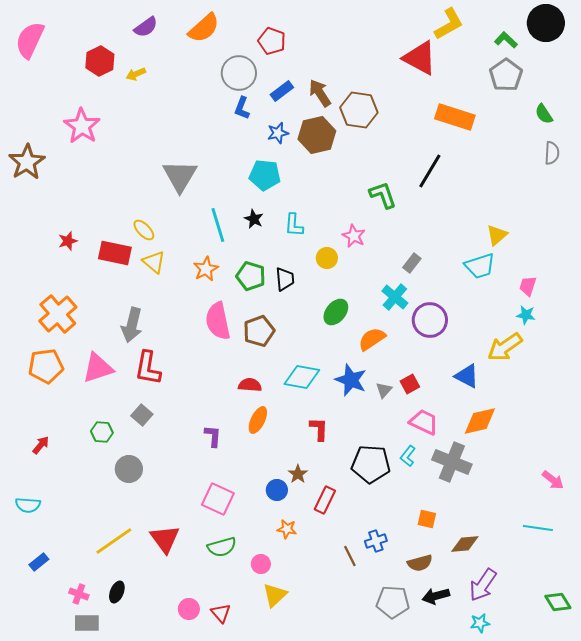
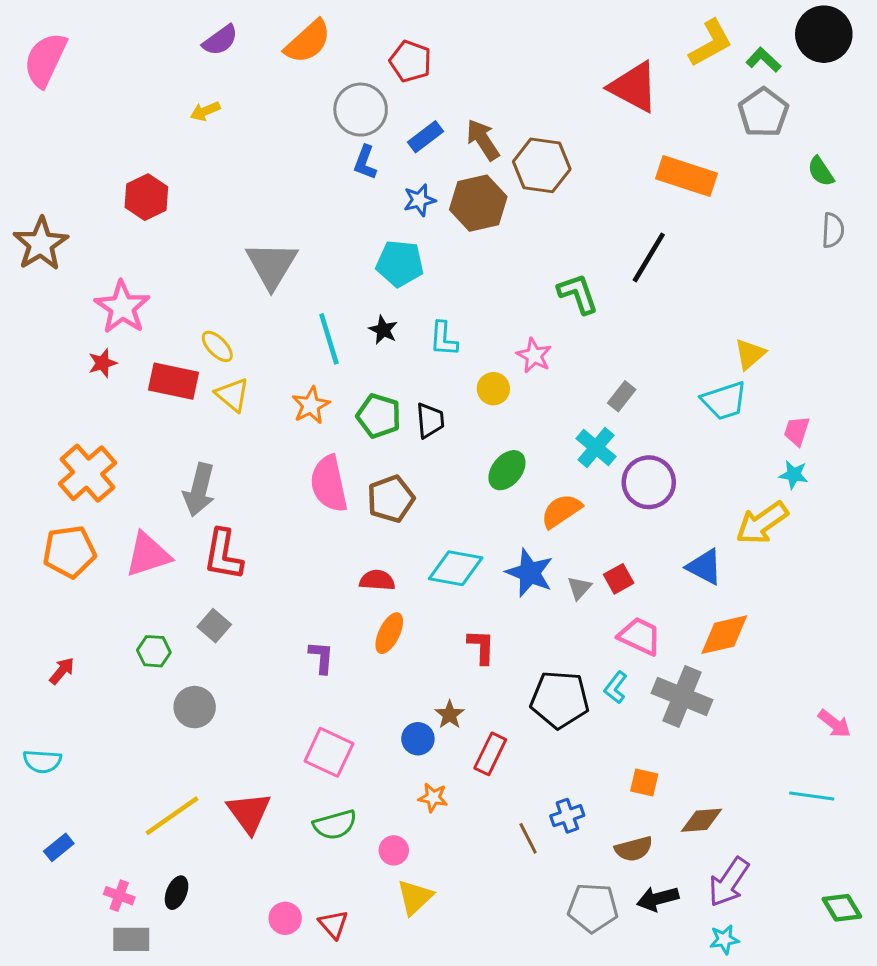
yellow L-shape: (449, 24) -> (711, 43), moved
red hexagon: (100, 61) -> (146, 197), moved
pink star: (82, 126) -> (122, 307), moved

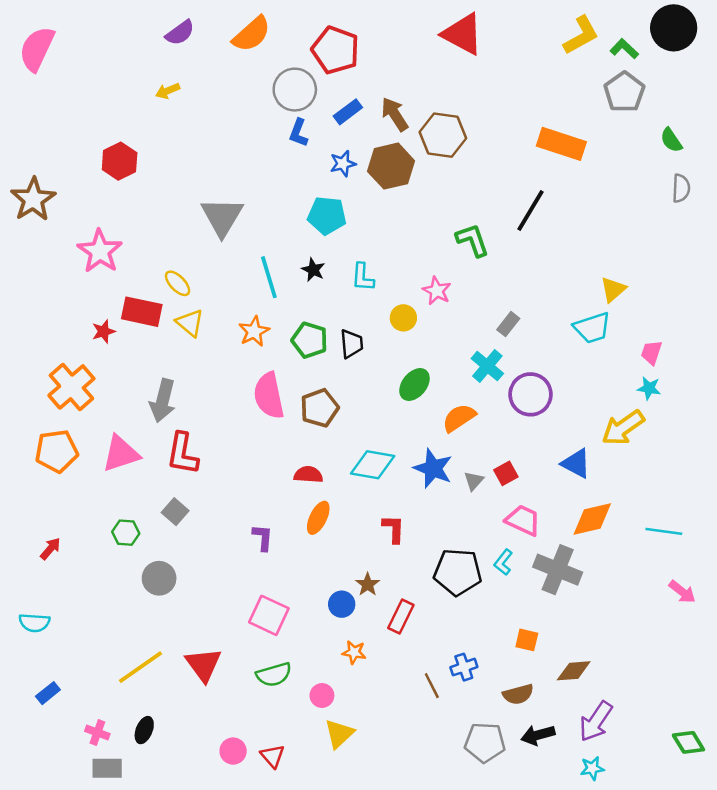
red pentagon: (410, 61) -> (336, 50), size x1.4
red triangle: (634, 87) -> (463, 34), moved
red star: (103, 363) -> (103, 331), moved
cyan line: (812, 796) -> (664, 531), moved

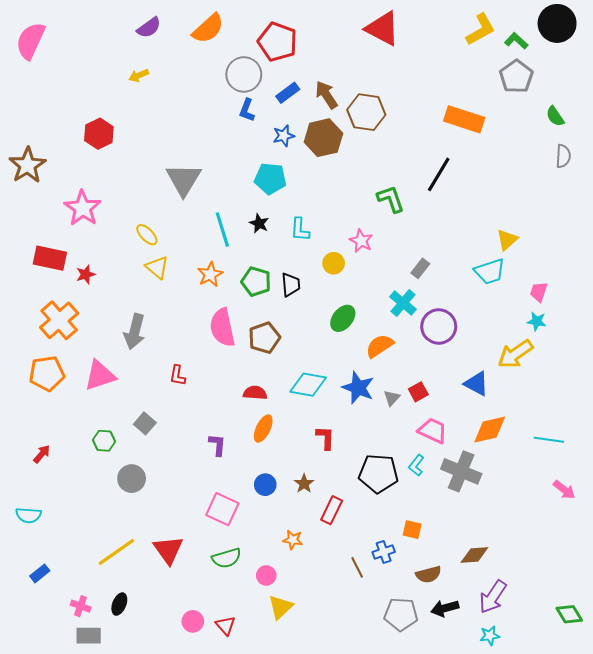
red rectangle: (142, 312) -> (50, 258), moved
red L-shape: (182, 454) -> (177, 375), moved, size x0.6
blue circle: (342, 604) -> (265, 485), moved
orange square: (527, 640) -> (412, 530), moved

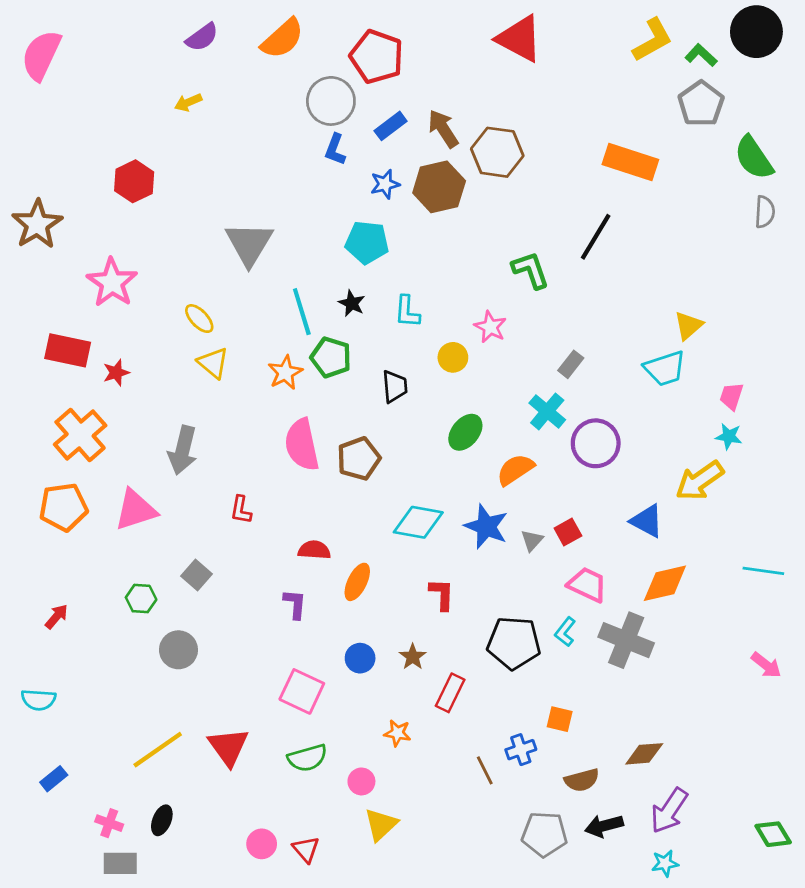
green semicircle: (555, 116) -> (754, 158), size x1.6
green pentagon: (256, 282) -> (331, 357), moved
red semicircle: (255, 393) -> (314, 550), moved
cyan line: (549, 440) -> (763, 571), moved

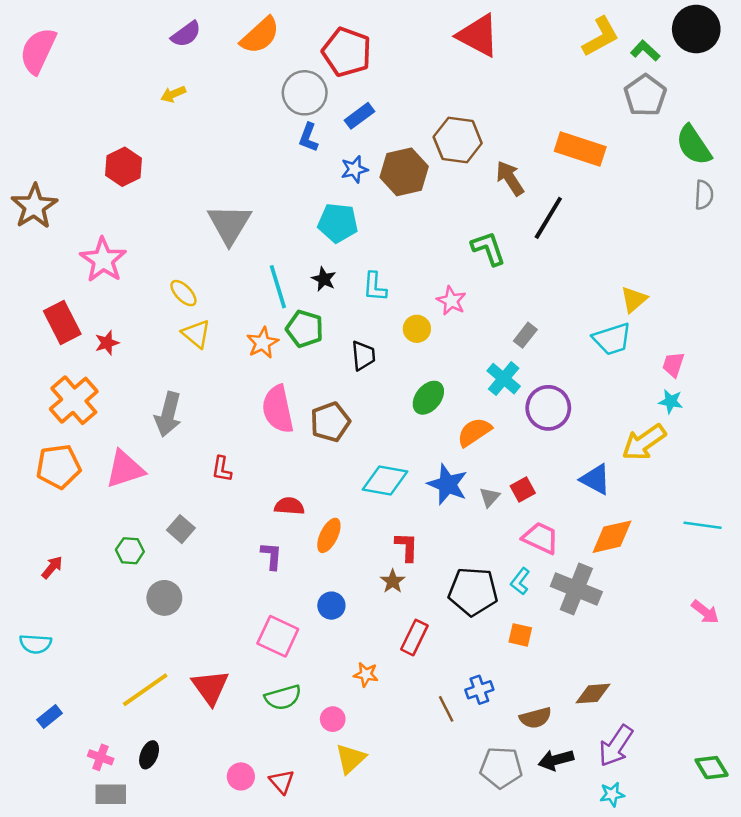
brown arrow: (443, 129) -> (510, 178), moved
red rectangle: (68, 350) -> (62, 322), turned 51
brown star: (413, 657) -> (393, 581), moved
orange square: (560, 719) -> (520, 635), moved

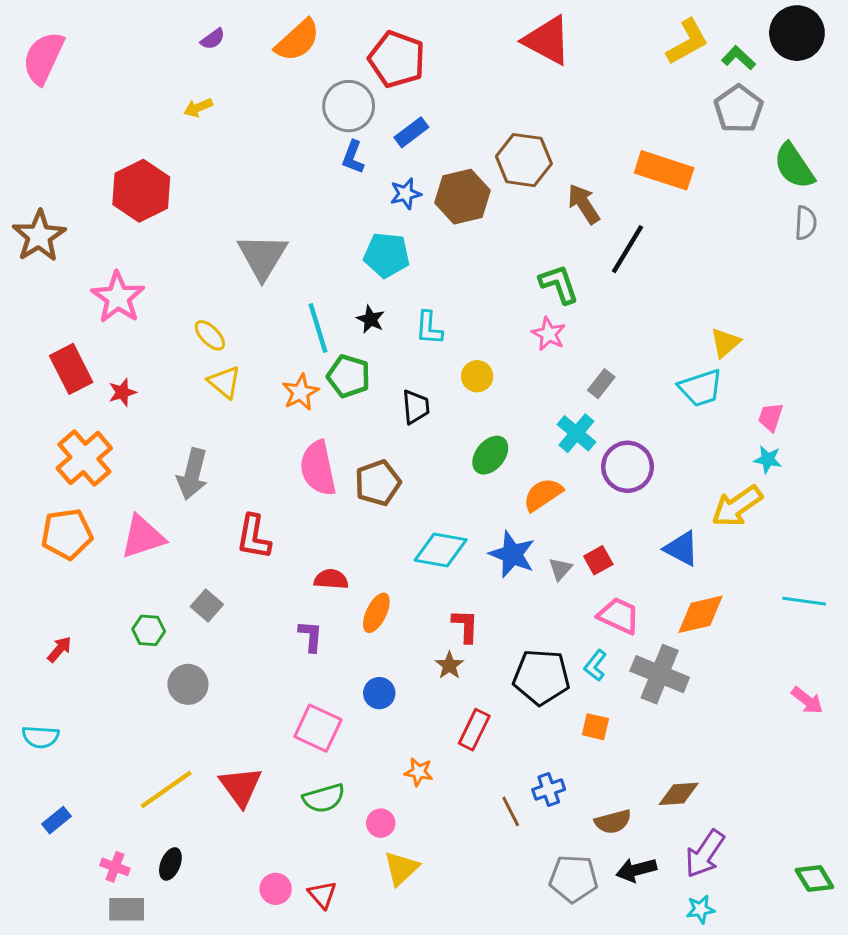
purple semicircle: (186, 34) -> (213, 39), size x0.7
red hexagon: (124, 167) -> (141, 191), size x1.4
pink star: (451, 301) -> (549, 334), moved
red L-shape: (222, 469) -> (254, 537), size x1.5

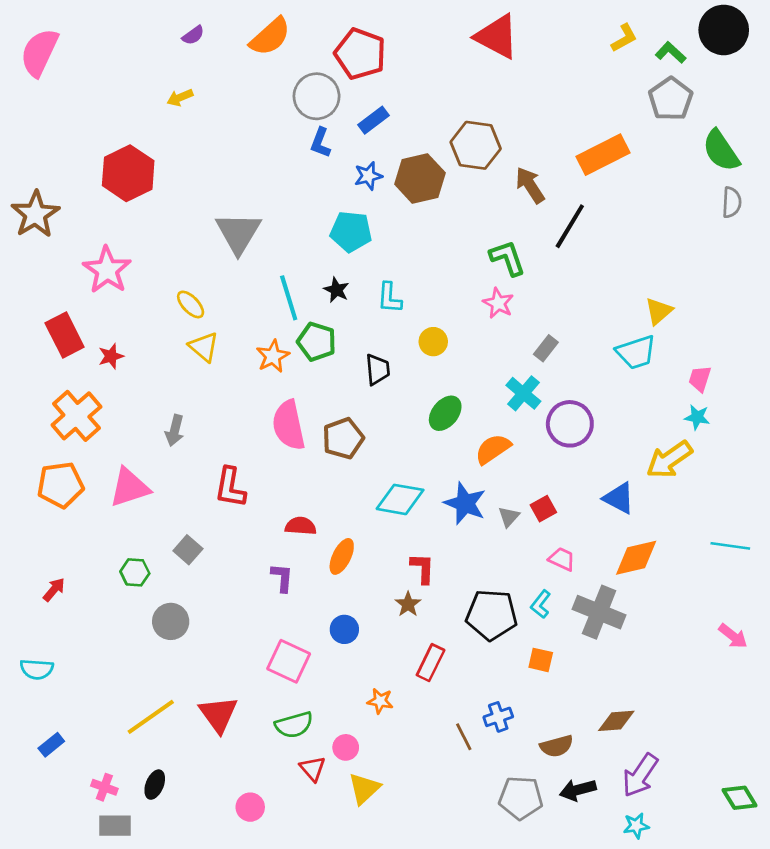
yellow L-shape: (687, 42) -> (624, 38), size x0.7
orange rectangle: (664, 170) -> (603, 155), turned -45
gray arrow: (192, 474) -> (175, 430), size x0.7
pink trapezoid: (619, 616) -> (562, 559), size x0.7
red triangle: (322, 895) -> (313, 769), moved

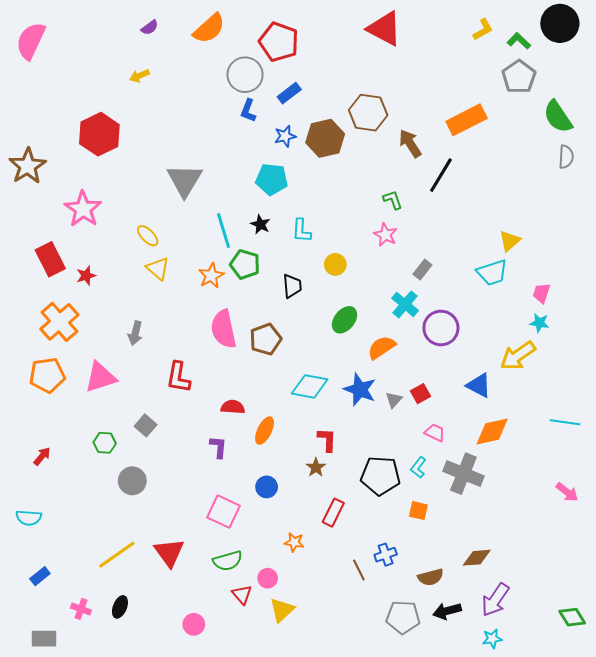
green L-shape: (508, 258) -> (393, 200), size x0.7
gray rectangle: (115, 826) -> (44, 639), moved

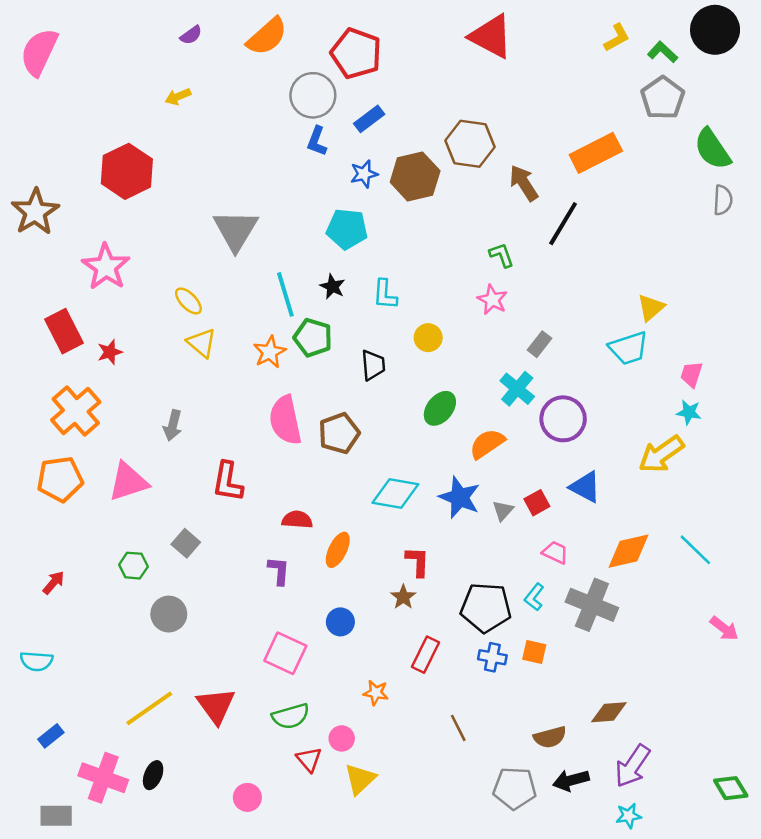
blue triangle: (479, 385) -> (585, 487), moved
cyan line: (565, 422) -> (695, 550), moved, turned 36
blue cross: (386, 555) -> (492, 657), moved, turned 30
pink cross: (81, 609) -> (103, 778), size x1.8

